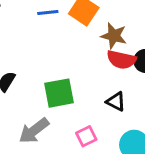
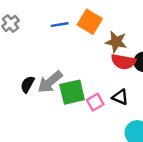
gray arrow: (34, 131) -> (50, 82), moved
pink square: (86, 136) -> (95, 102), moved

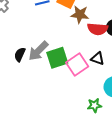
brown star: (116, 42) -> (80, 15), moved
pink square: (95, 102) -> (77, 65), size x1.5

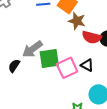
black semicircle: (20, 55) -> (14, 66), moved

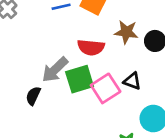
brown star: (77, 21) -> (126, 32), moved
red semicircle: (92, 37) -> (91, 47), moved

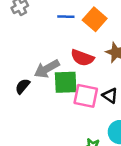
pink square: (106, 88) -> (86, 96), turned 30

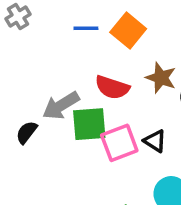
pink square: (86, 96) -> (119, 143), turned -30

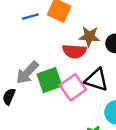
red semicircle: (112, 87) -> (74, 51), moved
black triangle: (155, 141) -> (96, 80), size x1.5

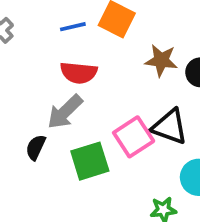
red semicircle: (74, 51) -> (79, 73), moved
green square: (49, 80) -> (90, 161), moved

